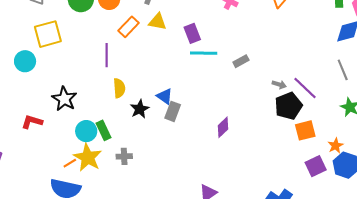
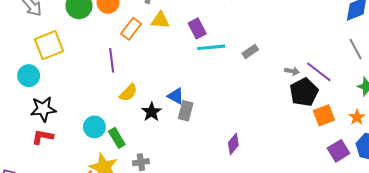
yellow semicircle: (119, 88) -> (128, 93), turned 54
black star: (64, 99) -> (43, 109), moved, turned -30
purple diamond: (223, 127) -> (233, 144), moved
cyan circle: (86, 131) -> (94, 127), moved
orange star: (336, 146) -> (357, 117), moved

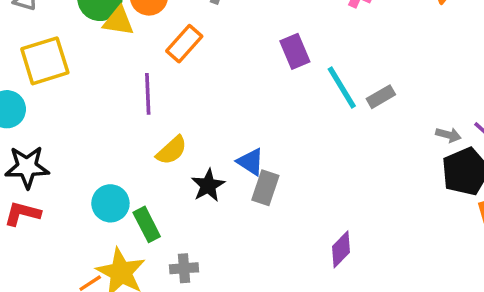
yellow triangle: (160, 20) -> (119, 21), moved
cyan line: (211, 47) -> (342, 87), moved, turned 60

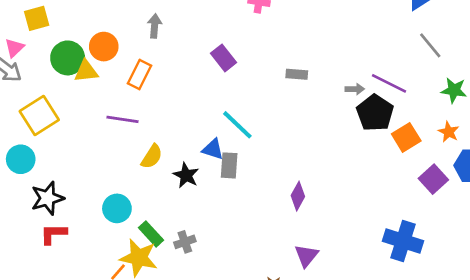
cyan line: (342, 87) -> (237, 125), moved
purple line: (148, 94) -> (123, 119), turned -64
gray rectangle: (381, 97) -> (297, 74), turned 50
green rectangle: (147, 224) -> (151, 234), moved

